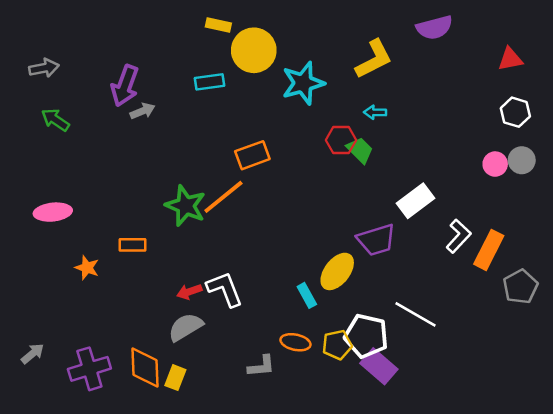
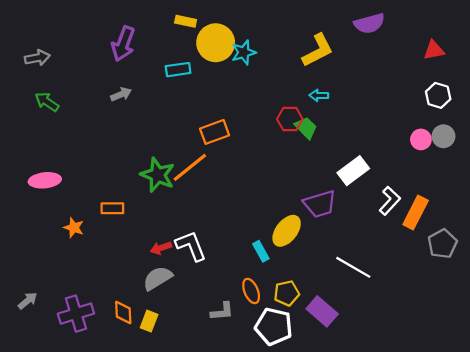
cyan star: (303, 83) -> (244, 52), moved, size x0.7
purple arrow: (125, 86) -> (123, 44), moved
white pentagon: (366, 336) -> (274, 326), moved
orange ellipse: (295, 342) -> (251, 291), turned 55
orange diamond: (145, 368) -> (123, 312), size x0.7

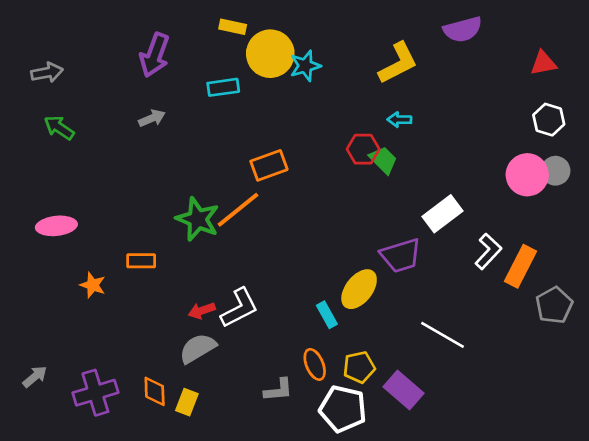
pink circle: (421, 139) -> (527, 175), size x1.6
white L-shape: (191, 246) -> (239, 308), turned 84

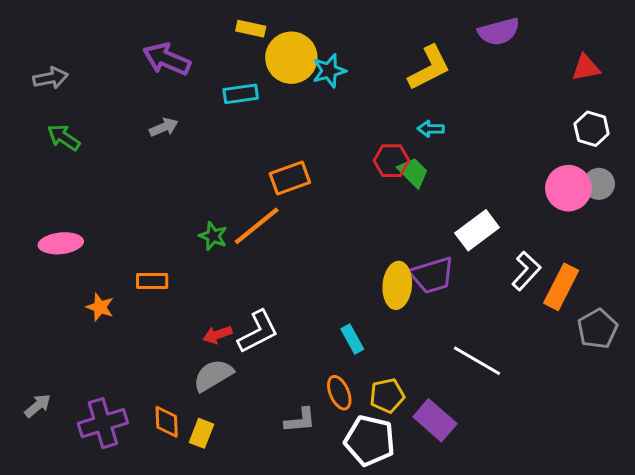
purple arrow: (155, 55) -> (167, 59), turned 93
green star: (198, 219) -> (213, 236), size x0.6
yellow ellipse: (359, 289) -> (397, 285), moved, turned -33

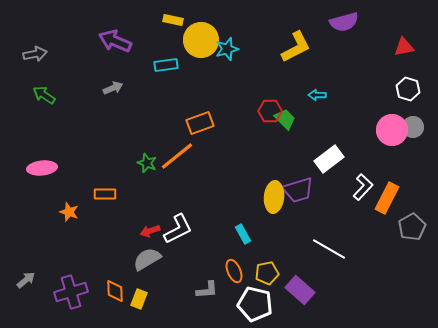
cyan arrow: (431, 129) -> (317, 95), moved

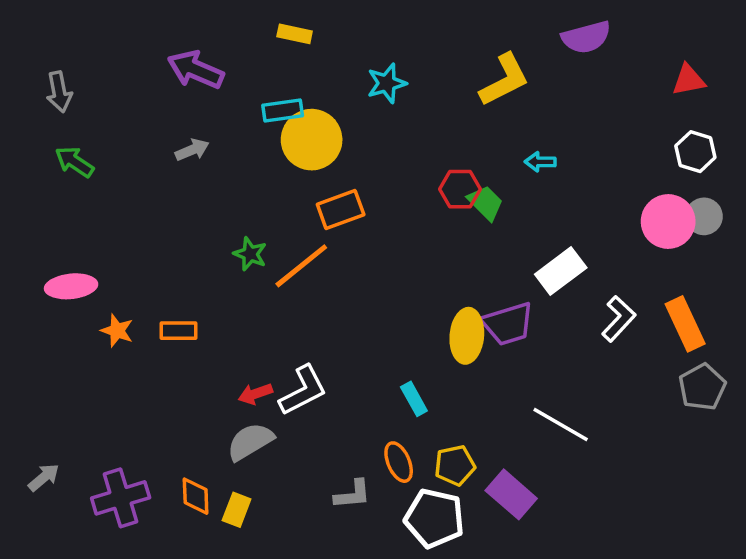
yellow circle: (201, 40) -> (312, 140), moved
gray arrow: (35, 54) -> (59, 92), turned 90
green star: (147, 163) -> (250, 254), moved
orange rectangle: (387, 198) -> (685, 324), moved, turned -52
orange star: (69, 212) -> (117, 331), moved

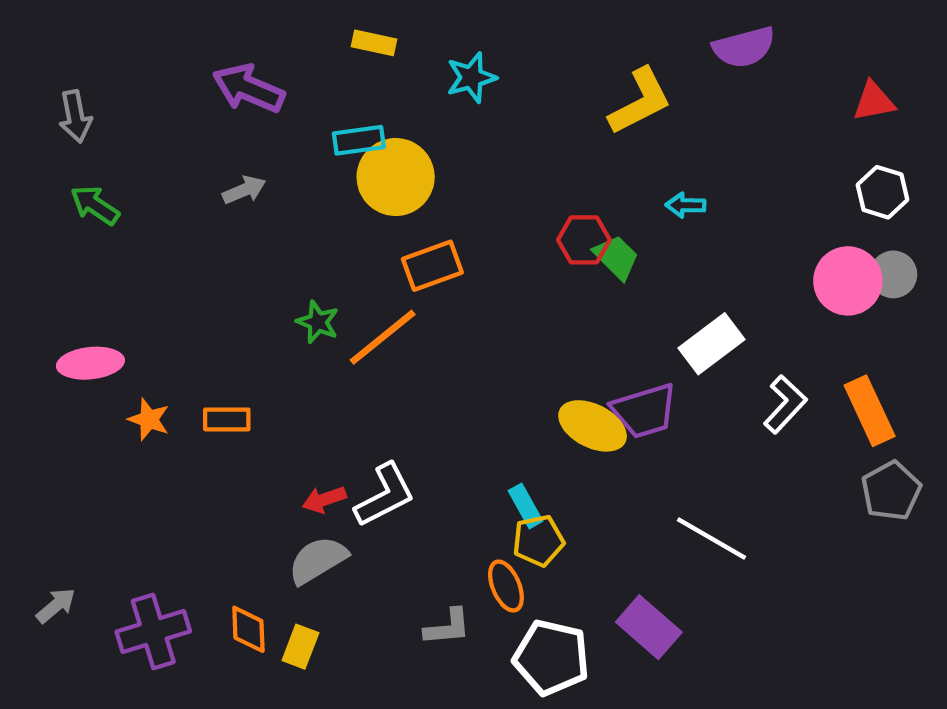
cyan star: (387, 83) -> (471, 78), moved
yellow ellipse: (467, 336) -> (593, 426), turned -68
yellow pentagon: (455, 465) -> (538, 541), moved

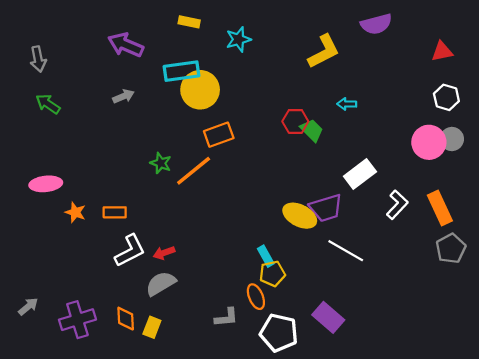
cyan rectangle: (359, 140) -> (181, 71), size x1.4
white L-shape: (385, 495) -> (130, 251), moved
white line: (712, 538) -> (346, 251), moved

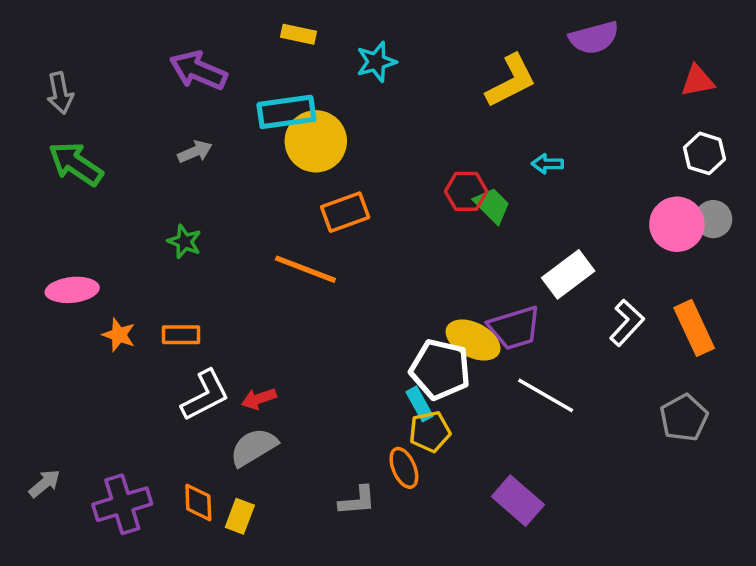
green arrow: (48, 104) -> (76, 164), size x1.4
green star: (161, 163) -> (184, 242), moved
orange line: (194, 171) -> (305, 269), turned 60
gray pentagon: (451, 248) -> (684, 418), moved
white pentagon: (279, 333) -> (440, 369), moved

